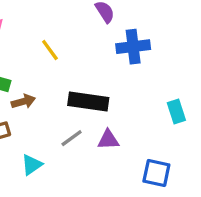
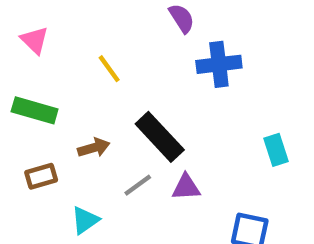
brown arrow: (23, 101) -> (94, 148), moved
black rectangle: (88, 101) -> (160, 137), turned 39

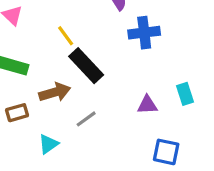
black rectangle: (160, 137) -> (86, 66), moved
brown arrow: (94, 148) -> (55, 92), size x1.4
purple triangle: (186, 187) -> (147, 105), moved

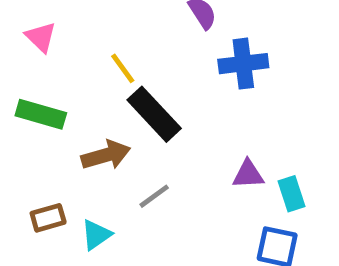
cyan rectangle: (185, 94) -> (292, 194), moved
brown rectangle: (17, 113) -> (48, 218), moved

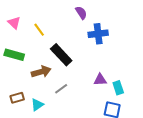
yellow line: (123, 68) -> (39, 30), moved

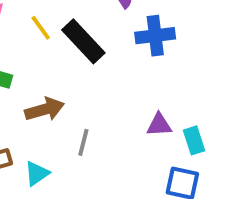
black rectangle: (61, 55) -> (83, 41), moved
gray line: (61, 89) -> (83, 142), turned -40

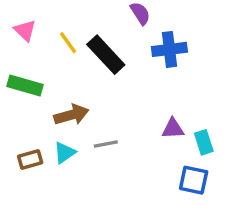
gray line: (83, 142) -> (106, 144), turned 65
cyan triangle: (37, 173) -> (65, 153), moved

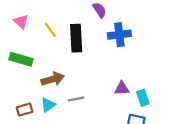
black rectangle: (106, 55) -> (76, 38), turned 40

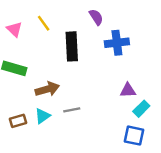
yellow line: (50, 30) -> (44, 23), moved
purple triangle: (122, 88) -> (128, 90), moved
cyan rectangle: (143, 98) -> (141, 109), turned 63

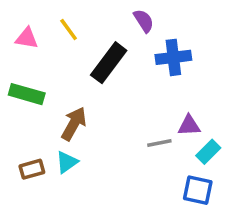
pink triangle: (14, 29) -> (27, 38), turned -35
black rectangle: (72, 46) -> (109, 63), turned 40
brown arrow: (47, 89) -> (74, 124), turned -45
gray line: (72, 110) -> (159, 143), moved

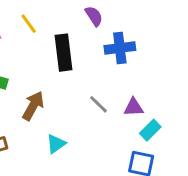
black rectangle: (109, 63) -> (64, 53), turned -44
gray line: (159, 143) -> (99, 104), moved, turned 55
cyan triangle: (67, 162) -> (56, 144), moved

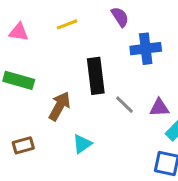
yellow line: (29, 24) -> (67, 24), moved, turned -75
black rectangle: (64, 53) -> (96, 76), moved

